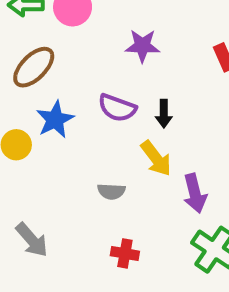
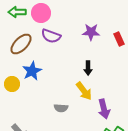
purple star: (142, 46) -> (91, 32), moved
purple semicircle: (117, 108) -> (51, 36), moved

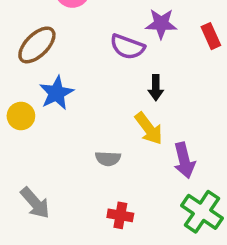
purple semicircle: (51, 36) -> (127, 47), moved

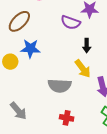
blue star: (56, 93) -> (30, 49), turned 30
gray semicircle: (108, 159) -> (60, 86), size x1.6

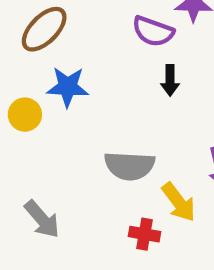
black arrow: (87, 46) -> (170, 80), moved
yellow arrow: (83, 69) -> (179, 202), moved

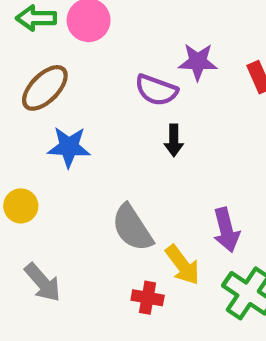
yellow circle: (25, 115) -> (21, 206), moved
gray semicircle: (130, 166) -> (132, 228), turned 54

